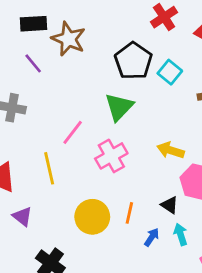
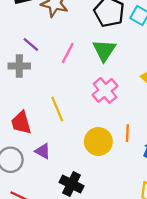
purple line: (33, 63) -> (31, 44), moved
pink line: (73, 132) -> (68, 53), moved

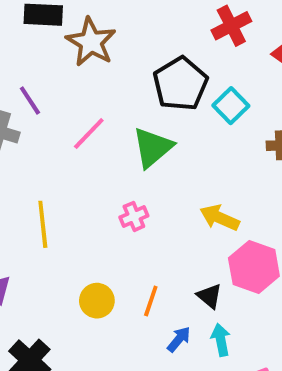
pink cross: (105, 90) -> (134, 216), size x0.6
yellow circle: (98, 141) -> (97, 301), size x0.7

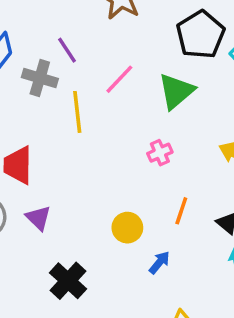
yellow line: (43, 224) -> (77, 112), moved
orange line: (151, 301) -> (181, 211), moved
blue arrow: (179, 339) -> (159, 263), moved

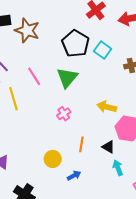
pink line: (119, 79) -> (34, 76), turned -66
blue arrow: (159, 263) -> (74, 176), turned 32

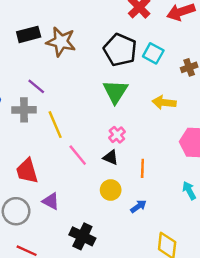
pink line: (34, 76) -> (78, 155), moved
yellow arrow: (107, 107) -> (164, 102), moved
black triangle: (108, 147) -> (111, 157), moved

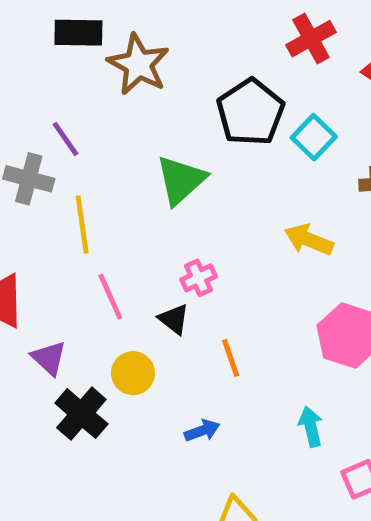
green triangle: (115, 92) -> (181, 180), moved
orange line: (142, 168) -> (231, 358), turned -36
yellow circle: (111, 190) -> (133, 373), moved
purple triangle: (51, 201) -> (49, 358), moved
black cross: (82, 236) -> (81, 414), moved

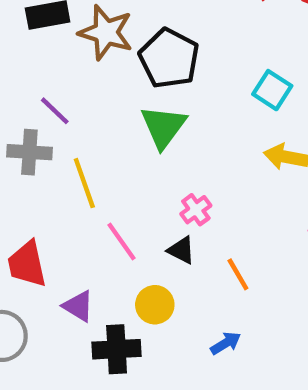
black pentagon: (250, 112) -> (169, 58), moved
cyan square: (314, 137) -> (272, 90), moved
black cross: (81, 414) -> (117, 349), turned -33

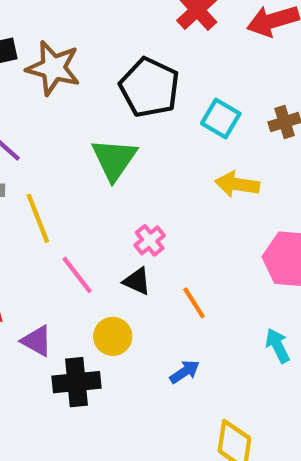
black pentagon: (169, 58) -> (149, 87), moved

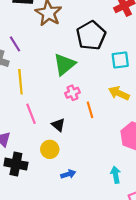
cyan square: (221, 118) -> (120, 60), turned 36
pink cross: (150, 240) -> (72, 93), moved
orange line: (194, 303) -> (90, 110), moved
yellow circle: (113, 336) -> (50, 149), moved

